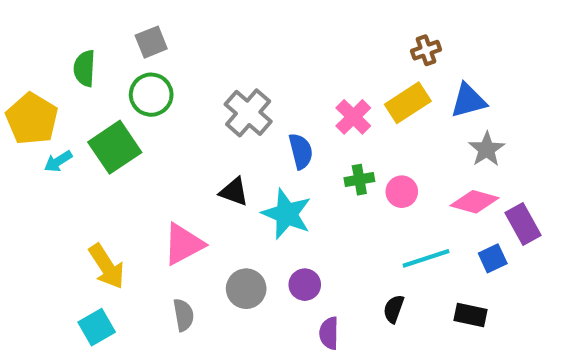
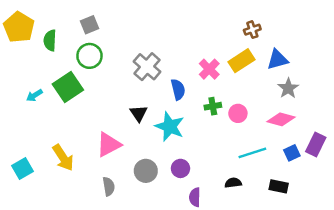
yellow pentagon: (32, 119) -> (19, 27), moved
black triangle: (234, 192) -> (139, 113), turned 36
purple rectangle: (523, 224) -> (316, 145), moved, turned 55
black semicircle: (394, 309) -> (233, 183), turned 63
cyan square: (97, 327) -> (22, 168), moved

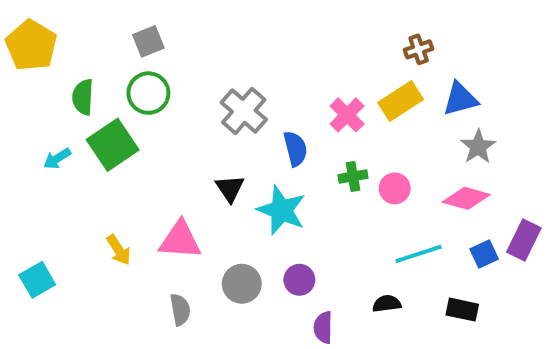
green semicircle: (50, 40) -> (83, 97), moved
pink triangle: (109, 145) -> (180, 240), turned 32
yellow arrow: (63, 158) -> (119, 250), moved, size x0.7

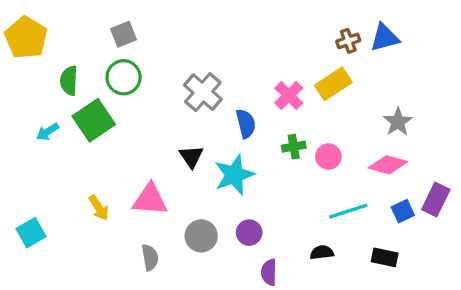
blue triangle: (460, 99) -> (385, 38), moved
cyan star: (281, 210) -> (234, 175), turned 30

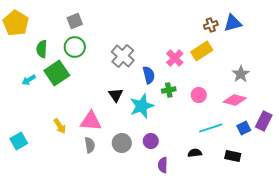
green cross: (294, 147) -> (169, 90), moved
gray semicircle: (150, 257) -> (90, 145), moved

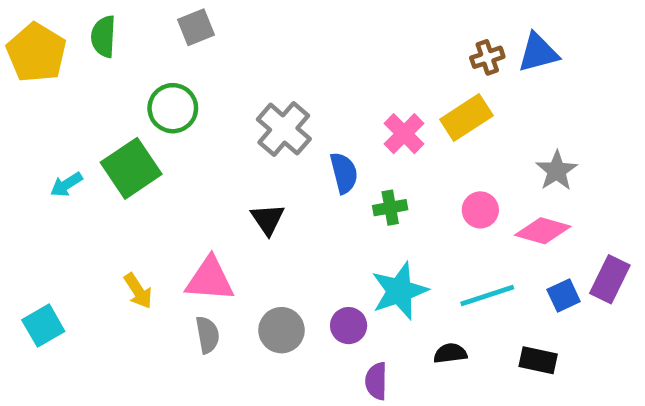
gray square: (75, 21) -> (196, 27), moved
green semicircle: (42, 49) -> (103, 37), moved
pink circle: (199, 95) -> (480, 210), moved
cyan star: (142, 106) -> (399, 291), moved

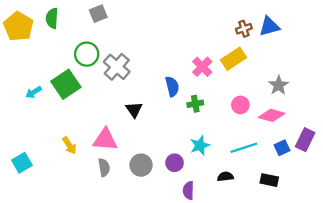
gray cross: (284, 129) -> (117, 67), moved
cyan star: (399, 291) -> (200, 145), size x0.7

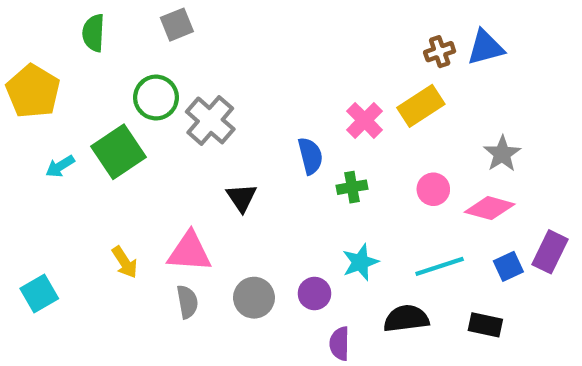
yellow pentagon: (18, 26) -> (33, 91), moved
black semicircle: (225, 177) -> (406, 319), size x1.5

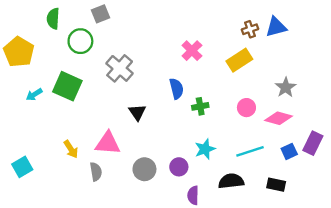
green circle: (156, 98) -> (80, 41), moved
pink cross: (365, 120) -> (192, 51), moved
green square: (118, 152) -> (67, 86), turned -32
gray semicircle: (187, 302) -> (96, 172), moved

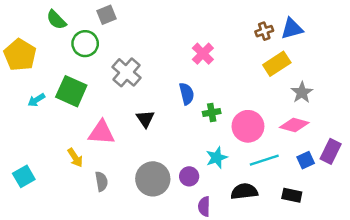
green semicircle: (53, 19) -> (56, 20), turned -48
yellow rectangle: (239, 60) -> (277, 64), moved
pink circle: (246, 108) -> (248, 126), moved, size x1.6
pink triangle: (108, 143) -> (101, 133), moved
gray circle: (144, 169) -> (153, 179), size x1.4

